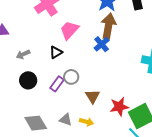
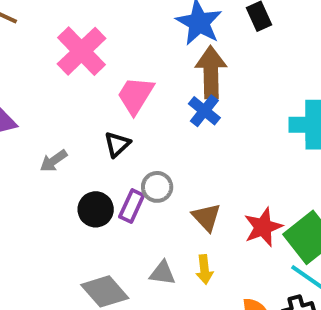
black circle: (28, 80) -> (96, 209), moved
yellow arrow: (87, 122) -> (204, 270), turned 80

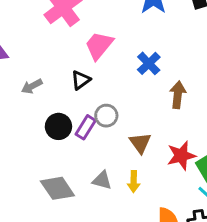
brown arrow: (211, 72) -> (178, 95), moved, size x0.7

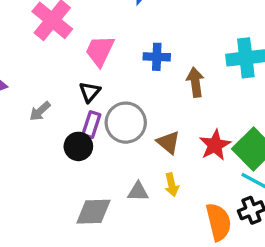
blue cross: (149, 63) -> (157, 57), turned -30
gray circle: (106, 116) -> (126, 123), size x1.6
purple rectangle: (86, 127) -> (91, 125), moved
gray diamond: (57, 188) -> (93, 212), turned -44

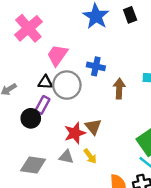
black triangle: (90, 92) -> (45, 82), turned 42
gray circle: (126, 123) -> (67, 85), moved
red star: (215, 145) -> (75, 133), moved
yellow arrow: (172, 185) -> (90, 156), turned -35

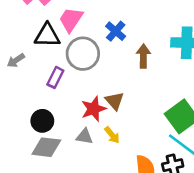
blue cross: (96, 66) -> (116, 31), turned 30
black triangle: (45, 82) -> (47, 35), moved, size x1.5
black circle: (31, 118) -> (42, 121), moved

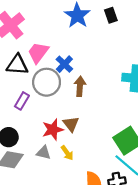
blue cross: (116, 31) -> (64, 64), moved
brown arrow: (143, 56) -> (80, 86), moved

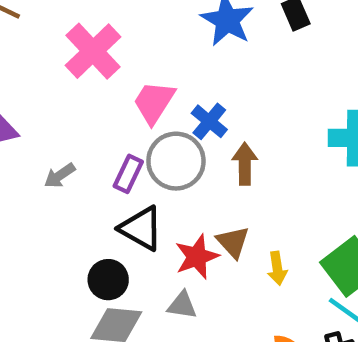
black triangle: (17, 65) -> (141, 228), moved, turned 30
purple rectangle: (22, 101) -> (128, 174), moved
yellow arrow: (67, 153) -> (277, 268), moved, turned 32

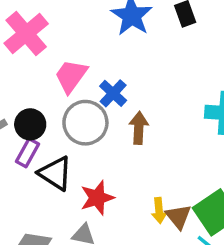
purple rectangle: (128, 174) -> (27, 153), moved
brown triangle: (233, 242) -> (178, 216), moved
black circle: (108, 280) -> (30, 124), moved

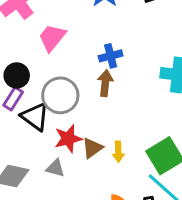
blue cross: (113, 93) -> (111, 56), moved, turned 30
gray circle: (85, 123) -> (60, 95), moved
brown triangle: (178, 216) -> (92, 148), moved, turned 30

